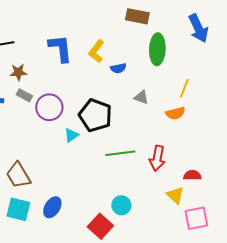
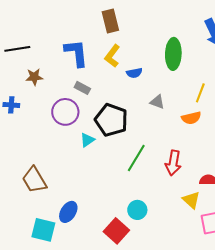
brown rectangle: (137, 16) -> (110, 21), moved, turned 65
gray rectangle: (24, 95) -> (82, 88), moved
green line: (120, 153) -> (136, 158), turned -52
cyan square: (18, 209) -> (43, 230), moved

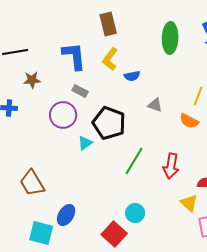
green ellipse: (173, 54) -> (170, 38), moved
orange semicircle: (191, 118) -> (189, 121), turned 42

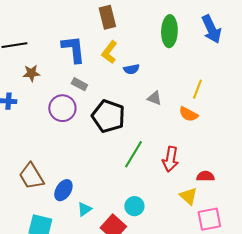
cyan triangle: (85, 143) -> (84, 209), moved
blue ellipse: (66, 215) -> (63, 190), moved

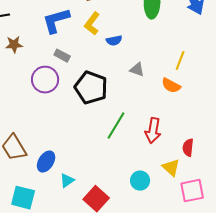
blue L-shape: (73, 49) -> (56, 21), turned -100
red semicircle: (205, 176) -> (188, 148), turned -84
cyan circle: (134, 206) -> (140, 181), moved

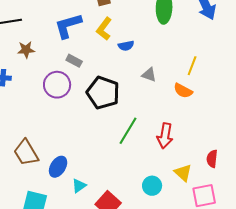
red semicircle: (188, 148) -> (212, 159), moved

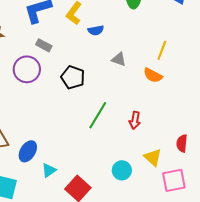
black pentagon: (103, 93) -> (73, 77), size x0.7
red arrow: (165, 136) -> (135, 120), size x0.7

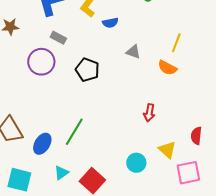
green line: (98, 115) -> (74, 132), moved
cyan triangle: (49, 170) -> (61, 173), moved

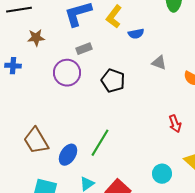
gray rectangle: (58, 38) -> (84, 49), turned -49
red arrow: (149, 113) -> (175, 124), turned -30

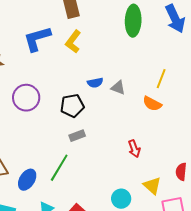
blue semicircle: (136, 34) -> (95, 83), moved
gray rectangle: (84, 49) -> (77, 136), moved
black pentagon: (113, 81) -> (72, 106), turned -30

